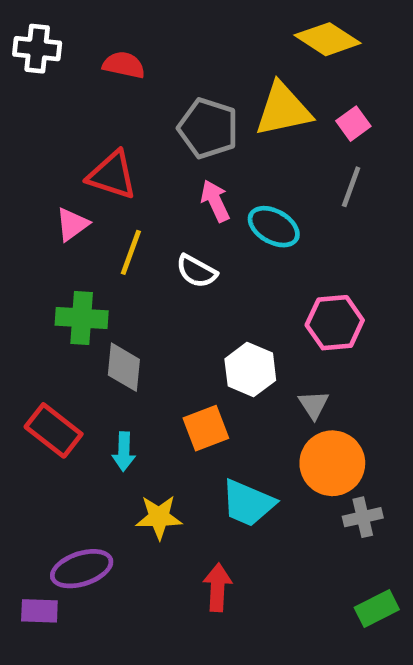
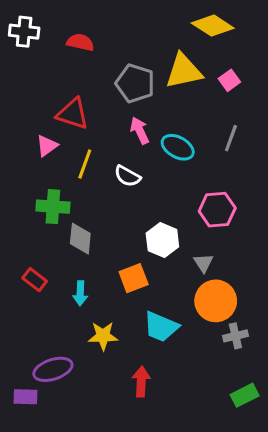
gray line: (351, 187) -> (231, 138), moved
red rectangle: (54, 430) -> (35, 280), size x0.7

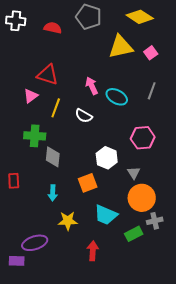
gray pentagon: (135, 83) -> (89, 17), moved
red rectangle: (35, 280) -> (14, 181), moved, turned 49
green rectangle: (245, 395) -> (134, 234), moved

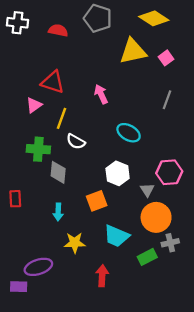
cyan ellipse: (117, 97) -> (129, 133), moved
white semicircle: (84, 116) -> (76, 141), moved
pink hexagon: (143, 138) -> (169, 172), moved

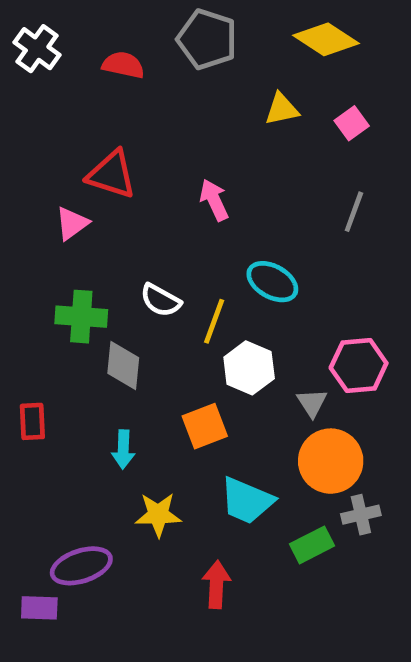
white cross: (17, 23) -> (37, 49), turned 30
yellow triangle: (133, 51) -> (282, 109), size x0.6
yellow line: (61, 118) -> (214, 321), moved

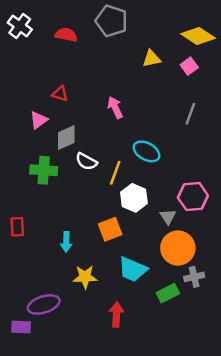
yellow diamond: (326, 39) -> (198, 36), moved
red triangle: (112, 174) -> (60, 94), size x0.6
gray diamond: (123, 366) -> (66, 138), moved, turned 60

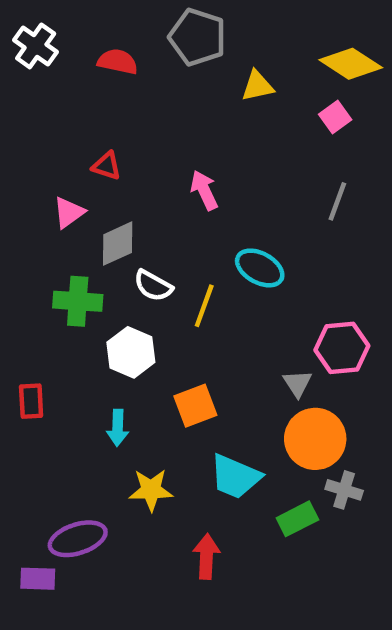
yellow triangle: (152, 59) -> (257, 86), moved
white hexagon: (134, 198) -> (131, 352), moved
gray cross: (194, 277) -> (344, 490), turned 30

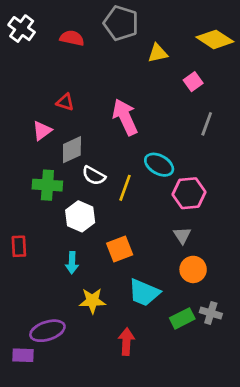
pink square: (335, 117) -> (193, 82), moved
pink arrow: (204, 190) -> (125, 117), size x1.5
pink hexagon: (342, 348) -> (189, 193), moved
orange circle: (315, 439) -> (193, 269), size x0.7
gray cross: (344, 490) -> (211, 313), moved

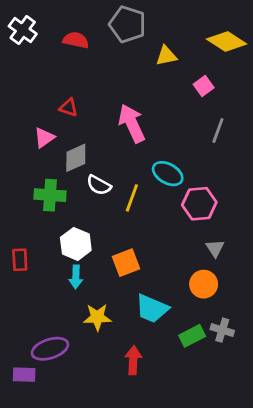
white hexagon: (80, 216) -> (76, 244), moved
gray triangle: (182, 235) -> (215, 248), moved

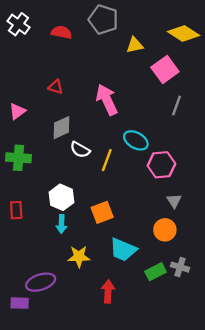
pink square: (204, 86) -> (165, 70), size x1.6
pink triangle: (44, 138) -> (17, 111), moved
green cross: (50, 195) -> (18, 158), moved

